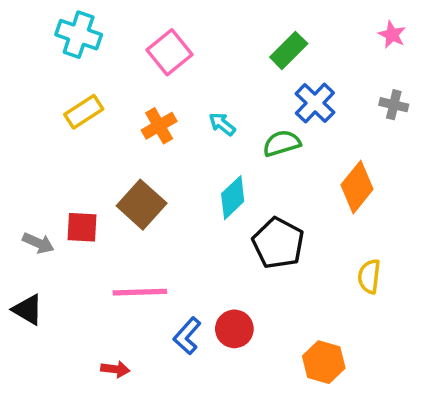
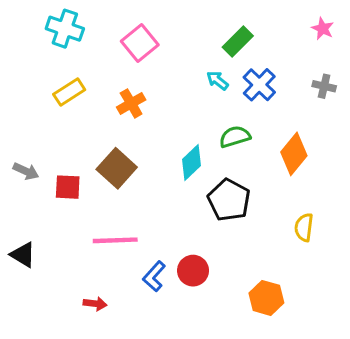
cyan arrow: (222, 124) -> (217, 80), moved
green semicircle: (282, 143) -> (235, 137), moved
gray arrow: (38, 243) -> (26, 171), moved

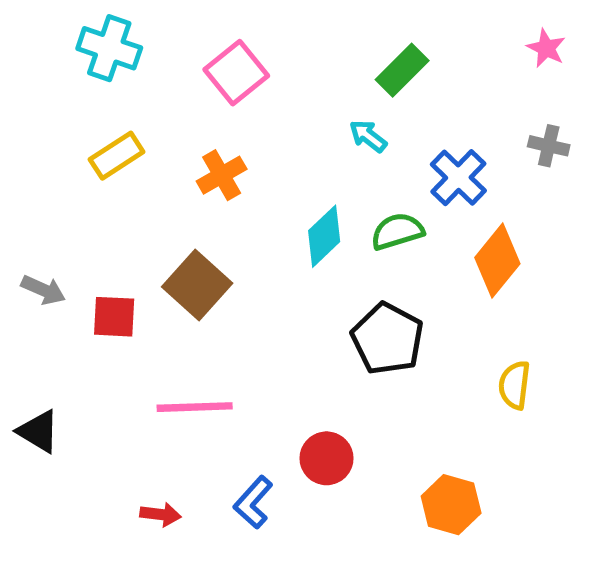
blue cross: (259, 85) -> (458, 178), moved
cyan diamond: (192, 163) -> (324, 236), moved
blue L-shape: (154, 276) -> (253, 502), moved

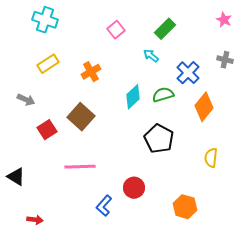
pink square: (236, 73) -> (116, 30), moved, size x0.7
gray arrow: (43, 290) -> (26, 100), moved
red square: (114, 317) -> (47, 130), turned -36
red arrow: (161, 514) -> (35, 220), moved

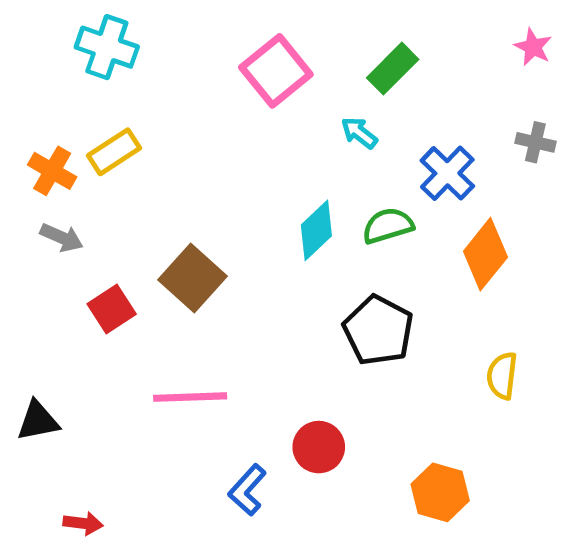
pink square: (116, 30) -> (276, 71), size x1.6
orange cross: (91, 72) -> (52, 171), moved, turned -30
black triangle: (16, 177) -> (38, 421), turned -42

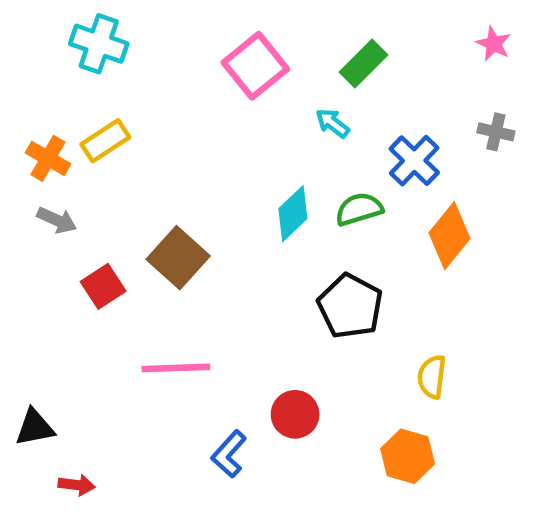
yellow semicircle: (502, 376) -> (432, 377), moved
black triangle: (38, 421) -> (35, 428), moved

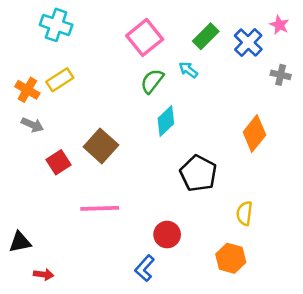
blue cross: (414, 161) -> (248, 42), moved
green semicircle: (359, 209) -> (152, 81), moved, turned -35
blue L-shape: (229, 454) -> (145, 268), moved

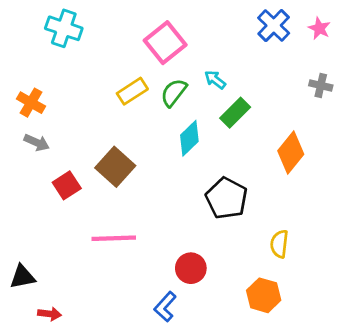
green rectangle: (206, 36) -> (235, 113), moved
blue cross: (248, 42) -> (274, 26), moved
yellow rectangle: (60, 80) -> (132, 91), moved

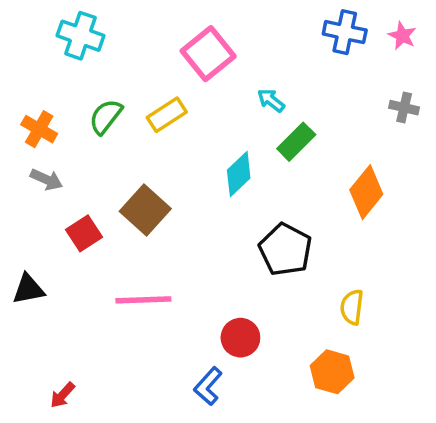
blue cross: (274, 26) -> (345, 32), turned -32
green semicircle: (174, 93) -> (106, 117), moved
black triangle: (22, 277) -> (28, 289), moved
red arrow: (50, 314) -> (63, 395), turned 125

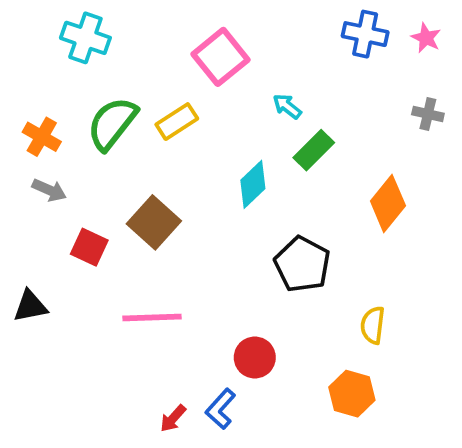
green semicircle: (106, 117) -> (112, 123), size x1.4
red square: (84, 233) -> (89, 247), turned -32
red arrow: (63, 395) -> (173, 418), moved

